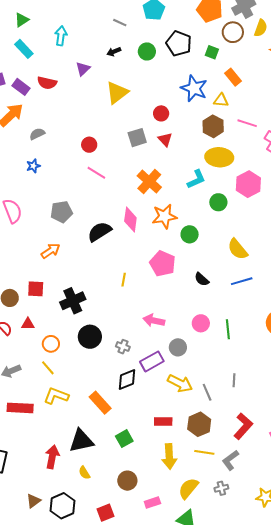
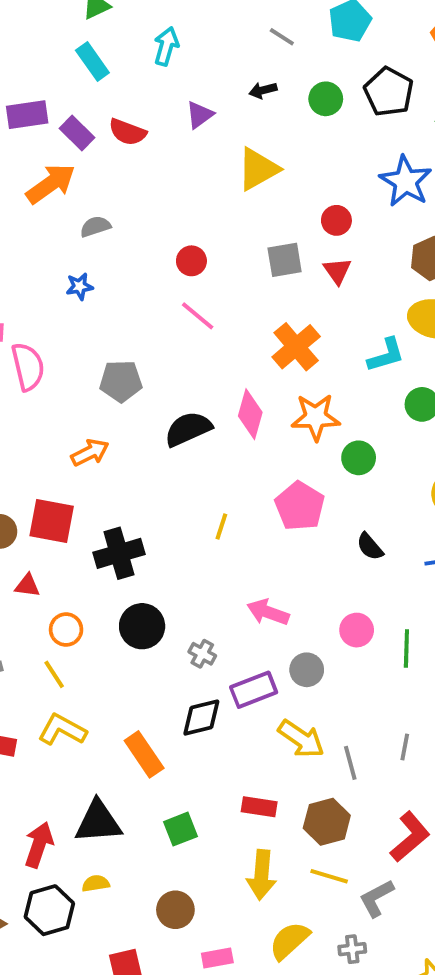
red square: (36, 289) -> (52, 521), size x1.4
yellow semicircle: (84, 473) -> (96, 883), turned 104
black hexagon: (62, 506) -> (49, 910), moved

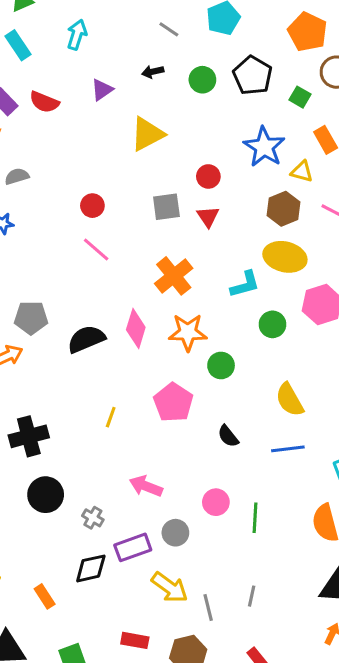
gray pentagon: (121, 381) -> (31, 318), moved
orange rectangle: (144, 754) -> (45, 596), size x0.7

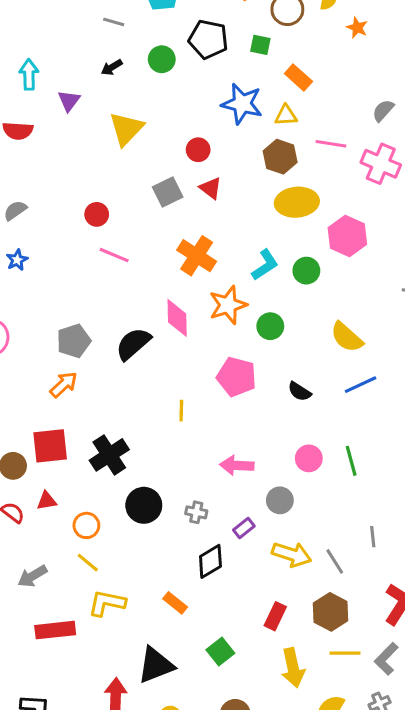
cyan arrow: (77, 35) -> (29, 75), moved
cyan L-shape: (245, 284) -> (265, 265), moved
purple rectangle: (133, 547) -> (244, 528), size x0.6
red rectangle: (135, 640) -> (275, 616), turned -56

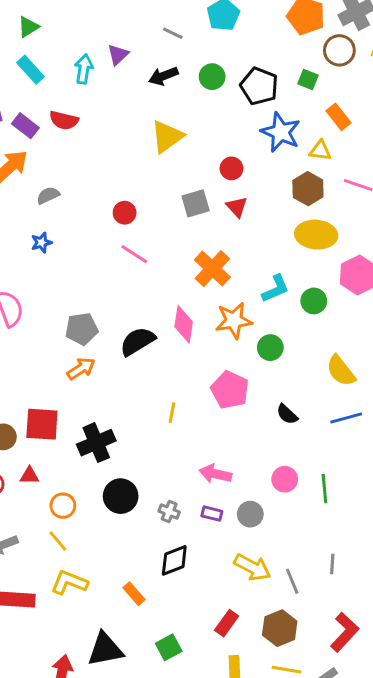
black pentagon: (208, 39) -> (259, 86), moved
black arrow: (112, 67) -> (163, 76), size x1.4
purple triangle: (69, 101) -> (118, 55), moved
orange arrow: (64, 385) -> (81, 369), moved
purple rectangle: (244, 528) -> (212, 514), moved, turned 42

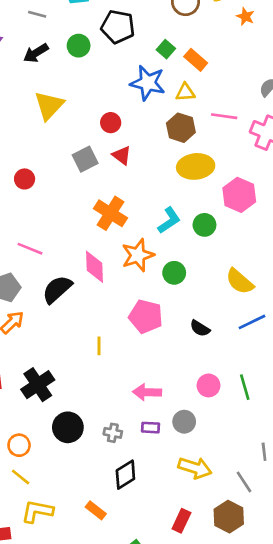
green square: (308, 79) -> (166, 49), moved, turned 30
black pentagon: (259, 86) -> (118, 27), moved
pink line: (134, 254) -> (30, 249), moved
gray line: (292, 581) -> (244, 482), moved

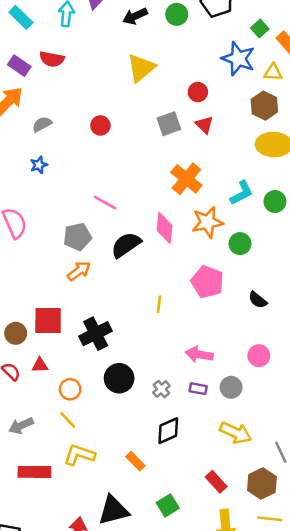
red circle: (25, 179) -> (100, 125), moved
gray cross: (113, 433) -> (161, 389), turned 30
red rectangle: (181, 521) -> (216, 482), turned -75

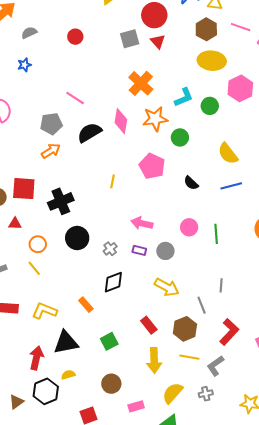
red circle: (198, 92) -> (154, 15), size x1.6
yellow L-shape: (79, 455) -> (44, 311), moved

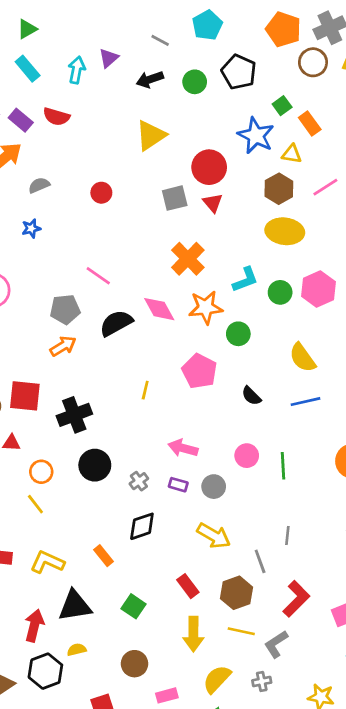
pink line: (241, 27) -> (325, 187), turned -54
pink hexagon: (240, 88) -> (318, 289), moved
pink diamond: (121, 121) -> (159, 309), turned -40
green square: (109, 341) -> (134, 606), turned -30

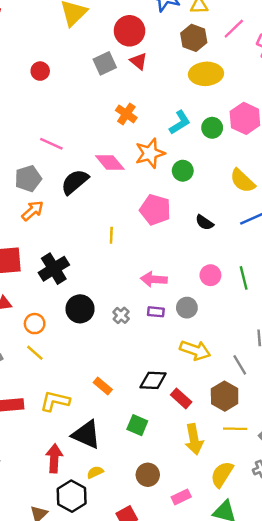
orange cross: (188, 259) -> (126, 114), size x0.7
black diamond: (142, 526) -> (153, 380), moved, turned 32
black triangle: (75, 606) -> (86, 435), turned 44

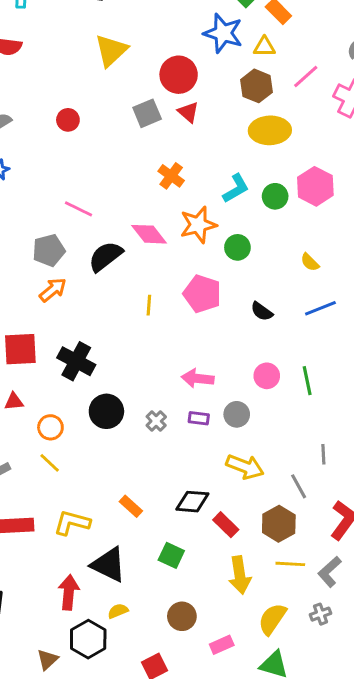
yellow semicircle: (243, 181) -> (310, 262), size x0.6
yellow line: (111, 235) -> (149, 305), moved
black cross: (54, 269) -> (76, 361), turned -32

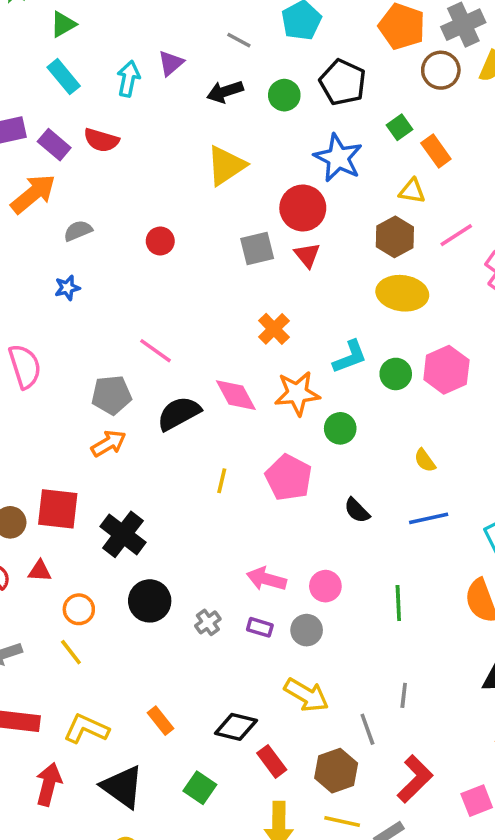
blue star: (223, 33) -> (338, 158), moved
pink circle: (267, 376) -> (325, 586), moved
red arrow: (69, 592) -> (49, 784), moved

